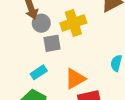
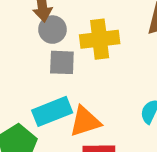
cyan rectangle: (39, 72) -> (52, 111), moved, size x1.5

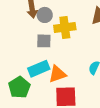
gray circle: (52, 30) -> (45, 15), moved

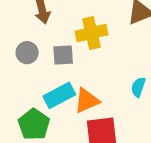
gray circle: (45, 15) -> (27, 53), moved

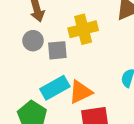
gray circle: (27, 53) -> (33, 41), moved

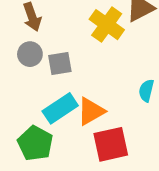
yellow cross: (83, 29) -> (107, 25), moved, turned -36

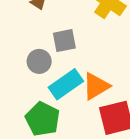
gray circle: (30, 54) -> (39, 61), moved

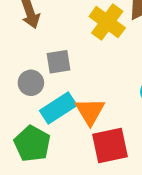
orange triangle: (96, 86) -> (90, 111), turned -32

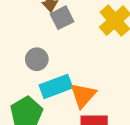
gray square: (58, 62) -> (62, 18), moved, turned -30

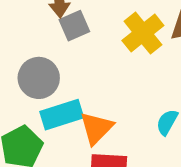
gray circle: (37, 59) -> (39, 78), size x1.4

